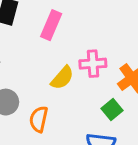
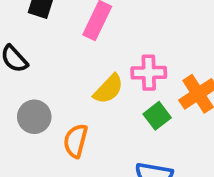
green square: (112, 109) -> (157, 116), moved

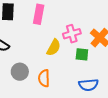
green square: (157, 116) -> (82, 54), turned -32

